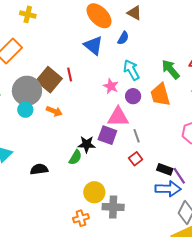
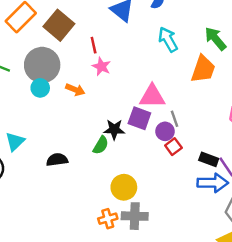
brown square: (49, 80) -> (59, 25), moved
pink star: (111, 86) -> (101, 66), moved
orange trapezoid: (160, 95) -> (203, 69), turned -145
purple circle: (133, 96) -> (165, 131), moved
gray cross: (113, 207) -> (135, 216), moved

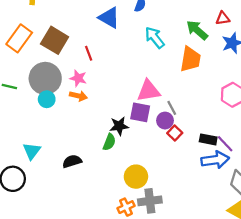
pink star: (101, 66) -> (78, 78), moved

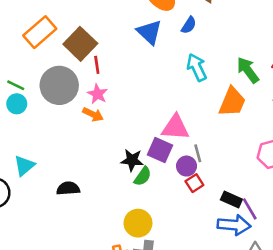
red line: (89, 53) -> (97, 65), moved
cyan circle: (47, 99) -> (17, 104), moved
green semicircle: (109, 142) -> (143, 176), moved

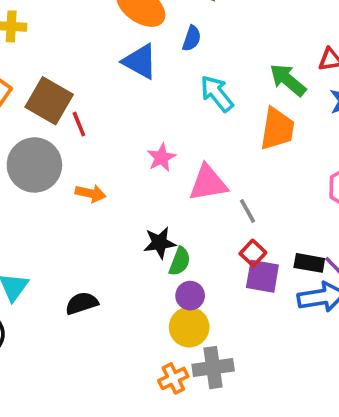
pink star: (97, 94) -> (161, 158), moved, turned 30
purple square: (160, 150) -> (262, 276), moved
purple circle: (187, 166) -> (190, 296), moved

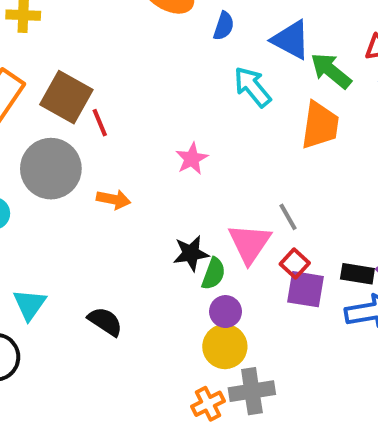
blue triangle: (140, 61) -> (291, 40), moved
pink triangle: (208, 183) -> (250, 243), moved, turned -45
black semicircle: (82, 303) -> (105, 321), turned 52

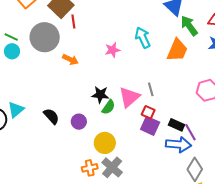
cyan arrow: (252, 87) -> (143, 38), moved
red square: (295, 264) -> (148, 112), turned -32
cyan triangle: (29, 304) -> (16, 110), moved
purple circle: (226, 312) -> (79, 122), moved
gray cross: (252, 391) -> (112, 167), turned 35

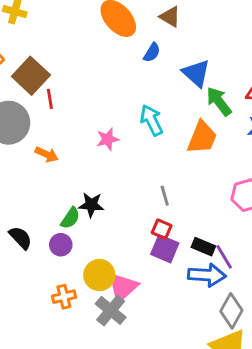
pink triangle: (129, 97) -> (123, 287), moved
green semicircle: (108, 107) -> (70, 218), moved
orange cross: (90, 168) -> (64, 297), moved

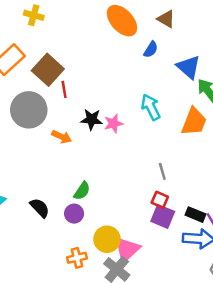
black star: (91, 205) -> (91, 119), moved

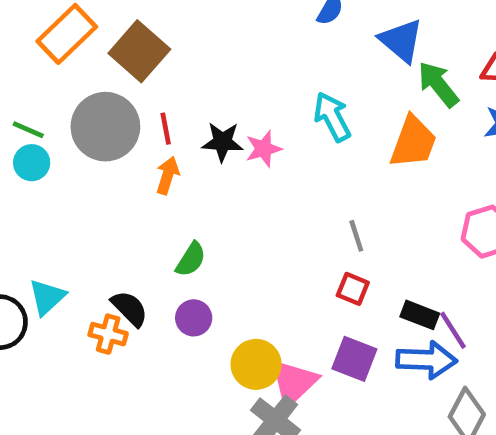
red line: (64, 89) -> (166, 129), moved
orange arrow: (62, 137) -> (168, 175), turned -96
green semicircle: (82, 191) -> (191, 259), moved
purple square: (163, 216) -> (354, 359), moved
orange cross: (77, 258) -> (108, 334), moved, turned 30

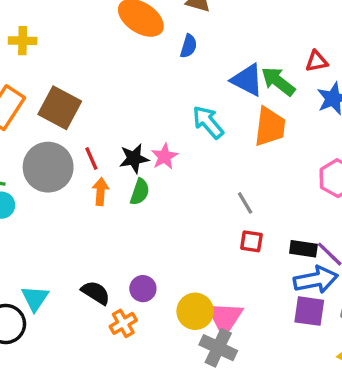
blue triangle: (401, 41) -> (247, 80), moved
green semicircle: (191, 259) -> (140, 192), moved
orange cross: (108, 334) -> (123, 323), moved, turned -32
purple square: (354, 359) -> (309, 311), moved

